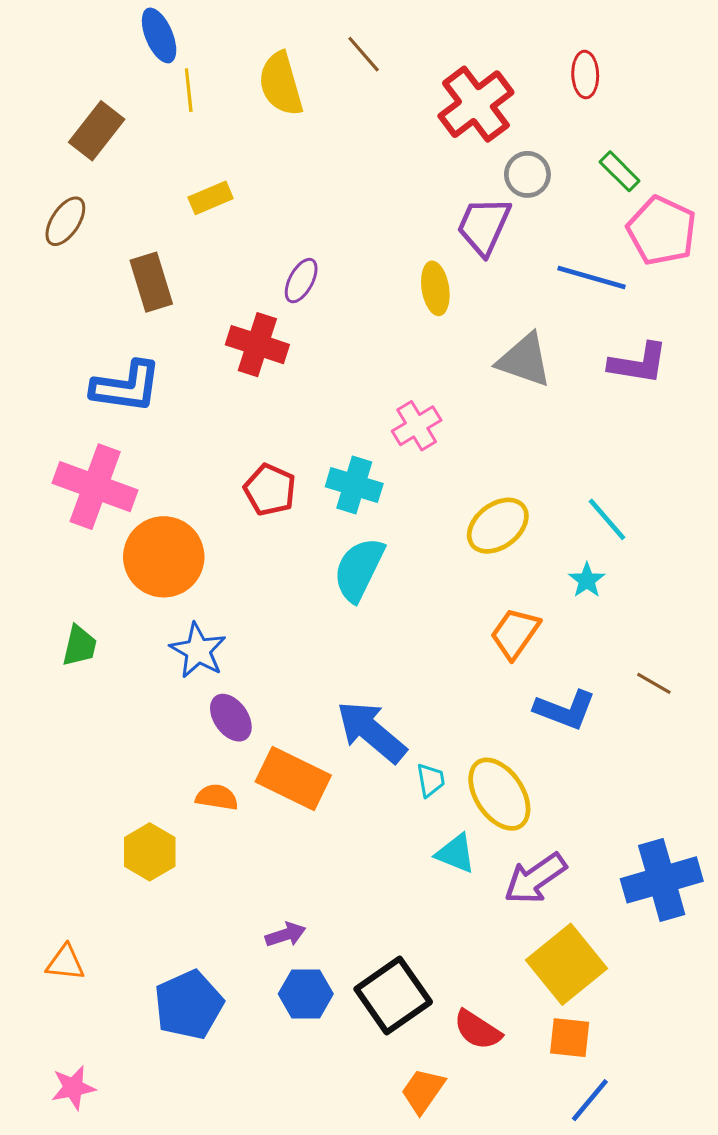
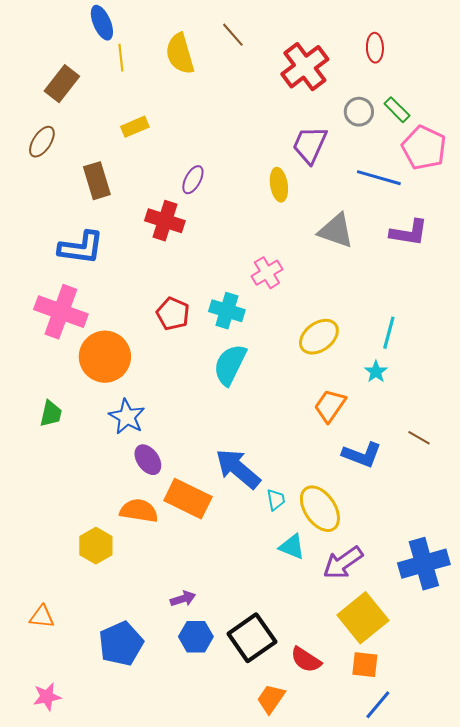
gray circle: (527, 174) -> (359, 112), moved
cyan line: (607, 519) -> (389, 333), turned 56
orange semicircle: (217, 797) -> (139, 511), size x1.4

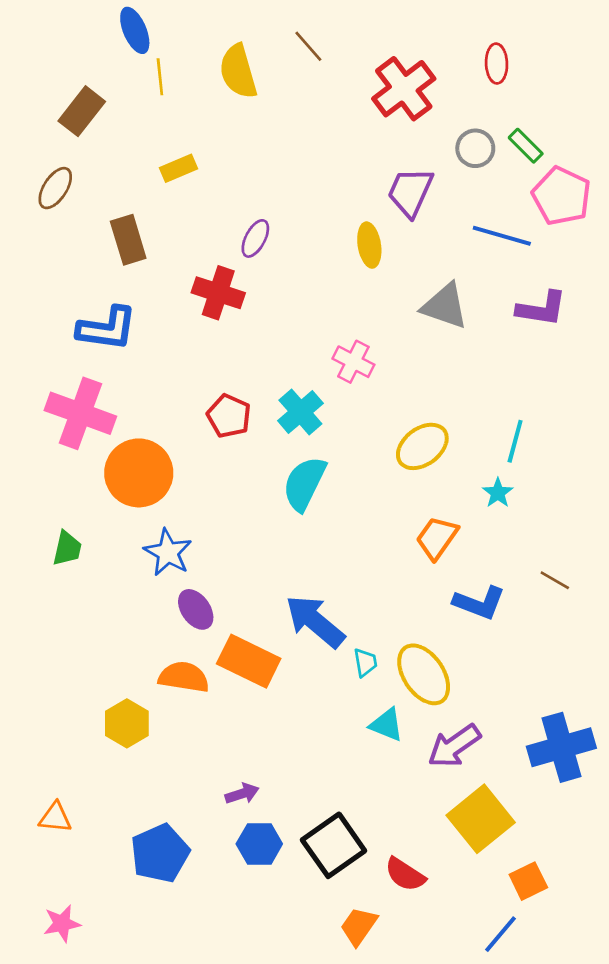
pink cross: (267, 273) -> (353, 362), turned -32
cyan cross: (227, 311) -> (300, 412), turned 32
orange square: (365, 665) -> (528, 881), moved, turned -32

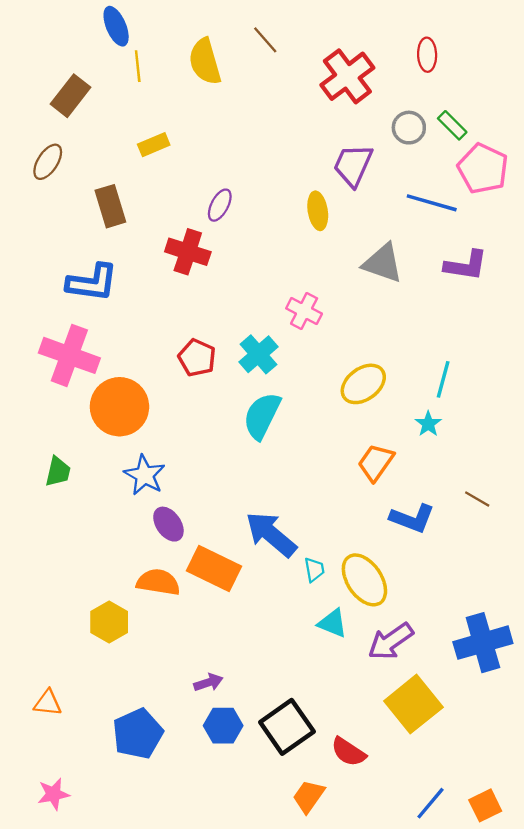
orange square: (528, 881) -> (485, 805), moved

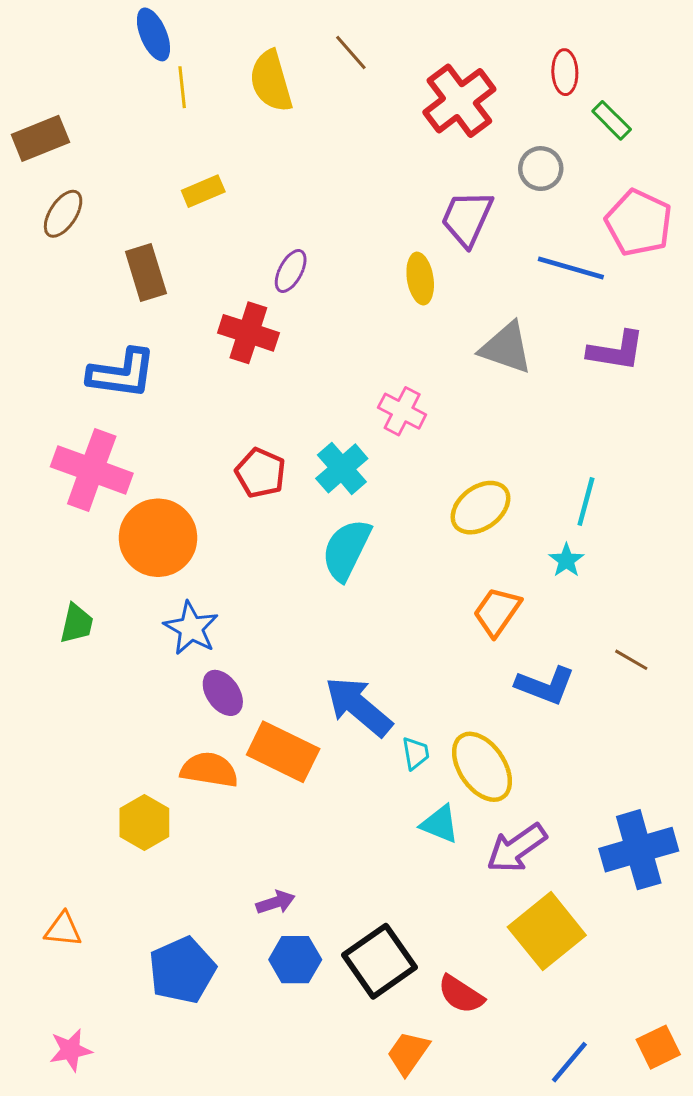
brown rectangle: (70, 96) -> (40, 138), moved, turned 30
green rectangle: (452, 125) -> (612, 120), moved
orange square: (485, 805) -> (658, 1047), moved

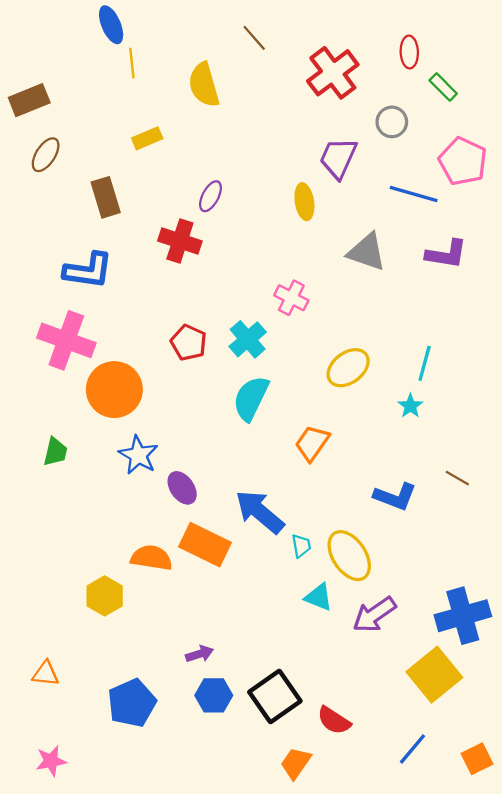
yellow semicircle: (271, 81) -> (204, 85), moved
orange trapezoid: (497, 612) -> (312, 443), moved
purple ellipse: (223, 693) -> (182, 488), moved
yellow square: (547, 931) -> (434, 675), moved
blue line: (569, 1062) -> (413, 749), moved

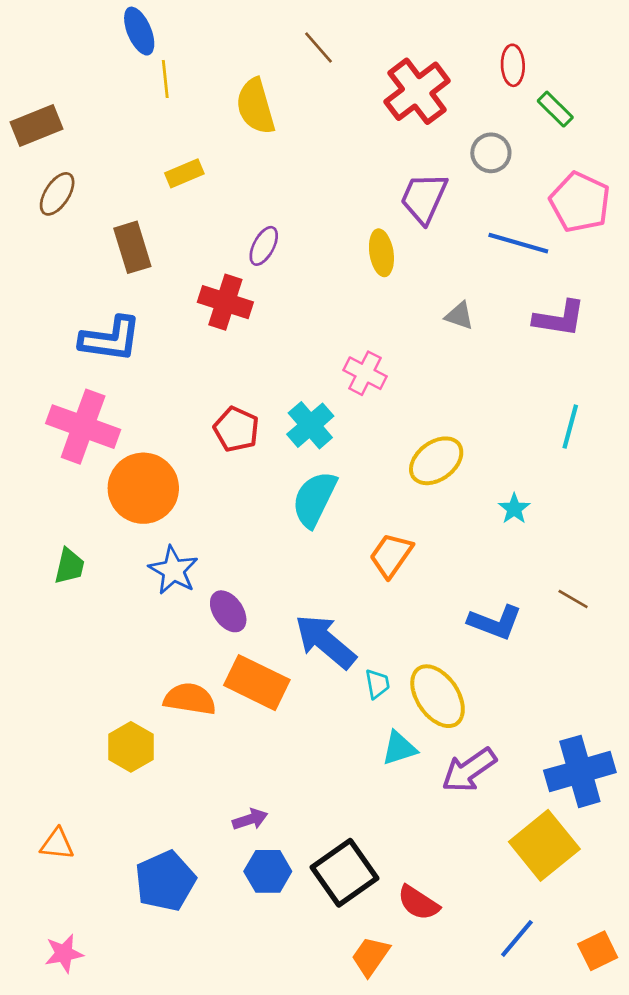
gray triangle: (367, 252) -> (459, 316), size x0.6
cyan line: (425, 363) -> (570, 427), moved
cyan triangle: (319, 597) -> (399, 748), turned -40

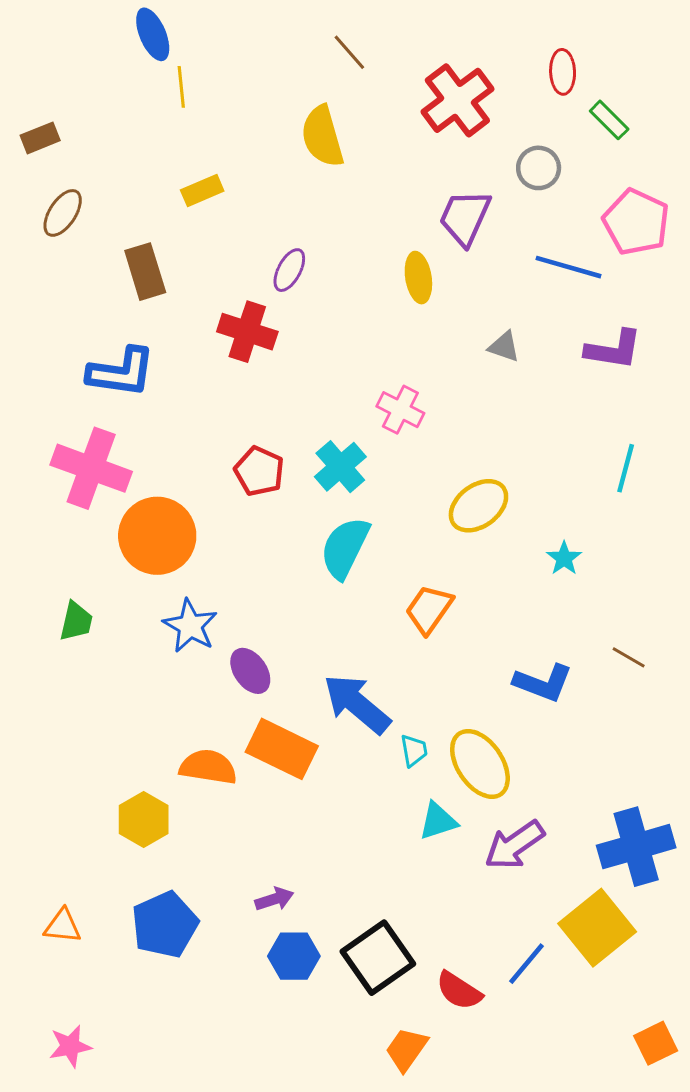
yellow semicircle: (256, 106) -> (322, 136), moved
brown rectangle: (37, 125) -> (40, 138), size x0.7
blue pentagon: (165, 881) -> (165, 925), moved
blue line: (517, 938) -> (527, 964), moved

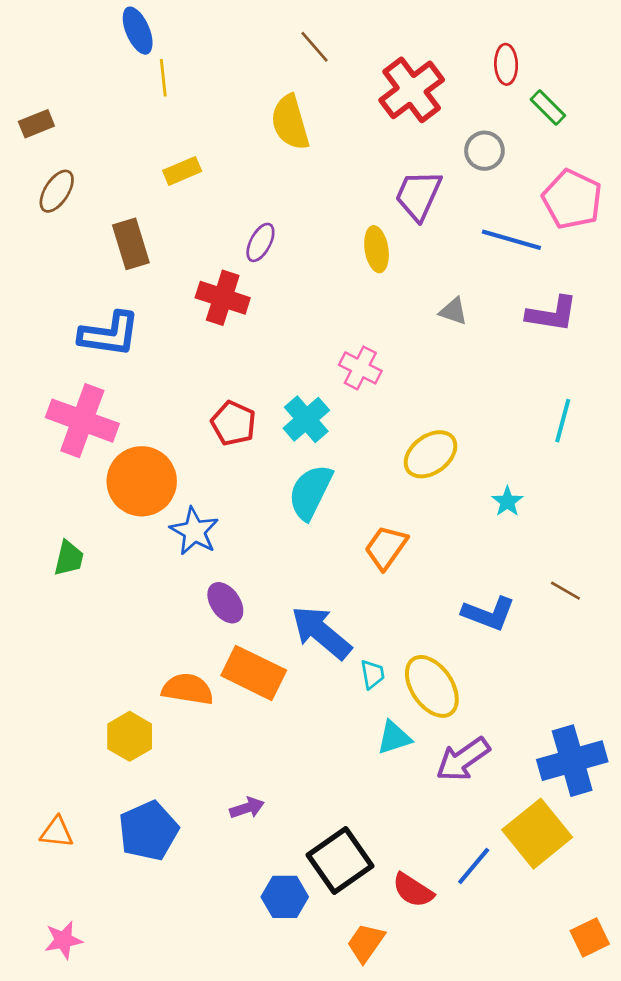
blue star: (190, 626) -> (194, 531), moved
blue hexagon: (294, 956) -> (285, 897), moved

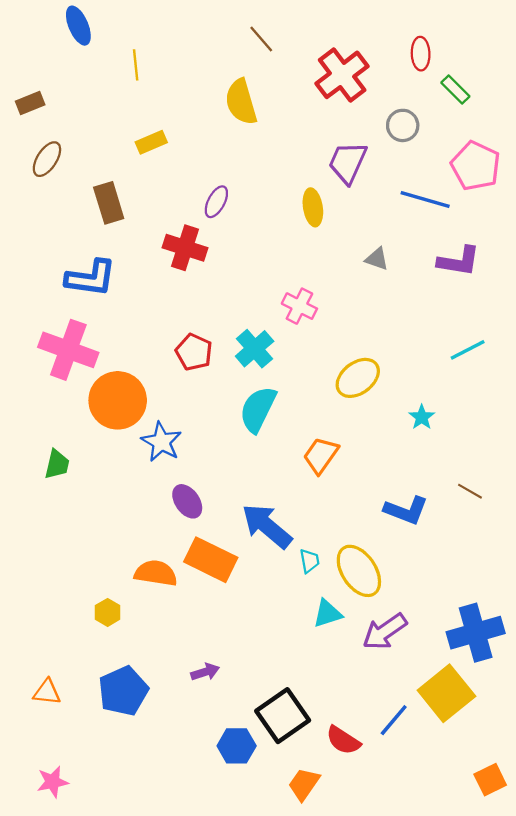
blue ellipse: (138, 31) -> (78, 26), moved
cyan line: (563, 421) -> (468, 350), turned 48
yellow hexagon: (130, 736) -> (108, 612), size x0.7

